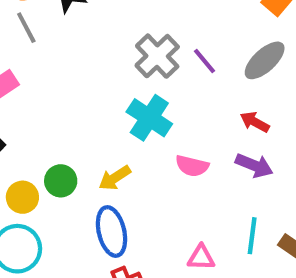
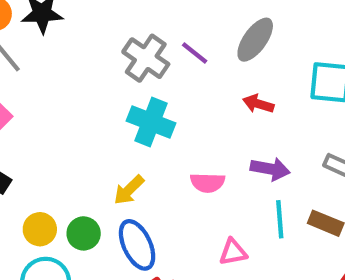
purple arrow: (254, 165) -> (270, 169), moved
pink semicircle: (192, 166) -> (208, 183), moved
green circle: (61, 181) -> (84, 233), moved

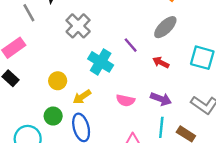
purple line: (195, 53) -> (131, 45), moved
gray cross: (146, 58) -> (78, 26), moved
yellow circle: (40, 229) -> (58, 81), moved

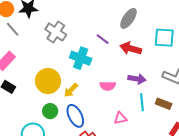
red arrow: (161, 62) -> (131, 48), size x1.5
yellow circle: (58, 81) -> (48, 81), size x1.6

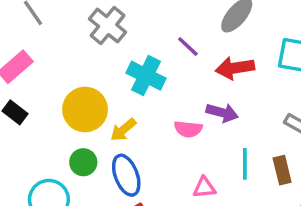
red arrow: (131, 48) -> (235, 68), turned -30
purple arrow: (137, 79) -> (222, 113), moved
brown rectangle: (164, 104) -> (282, 170), turned 49

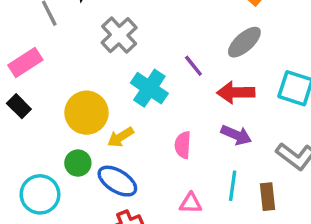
purple arrow: (222, 113) -> (236, 135), moved
pink semicircle: (188, 129) -> (183, 145), turned 80
blue ellipse: (126, 175) -> (117, 181), turned -45

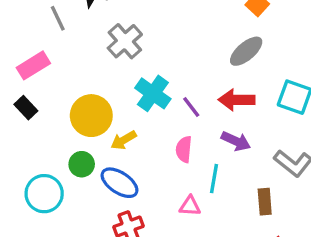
purple line: (193, 66) -> (191, 107), moved
cyan line: (233, 186) -> (214, 179), moved

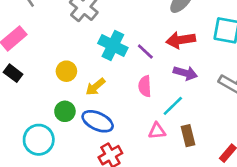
yellow circle: (91, 116) -> (66, 71), size x0.6
cyan line: (214, 179) -> (173, 106), turned 45
brown rectangle: (265, 202) -> (188, 136), moved

